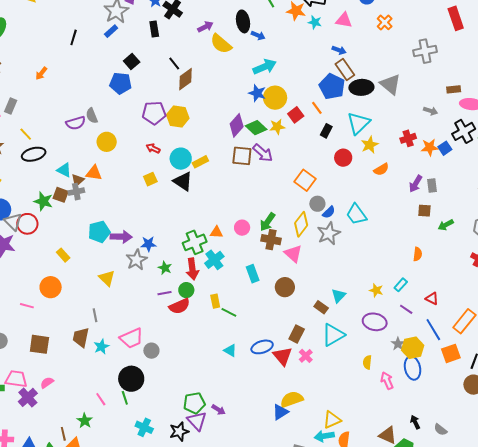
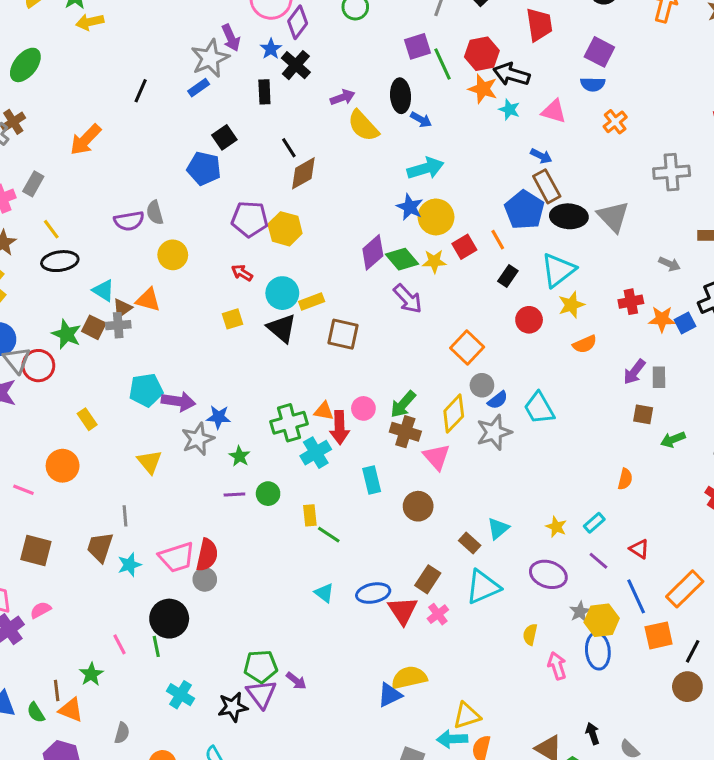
orange arrow: (41, 73) -> (86, 140), size x1.6
brown square: (242, 156) -> (343, 334), moved
red arrow: (192, 269) -> (340, 427), moved
red semicircle: (179, 306) -> (207, 555), moved, turned -60

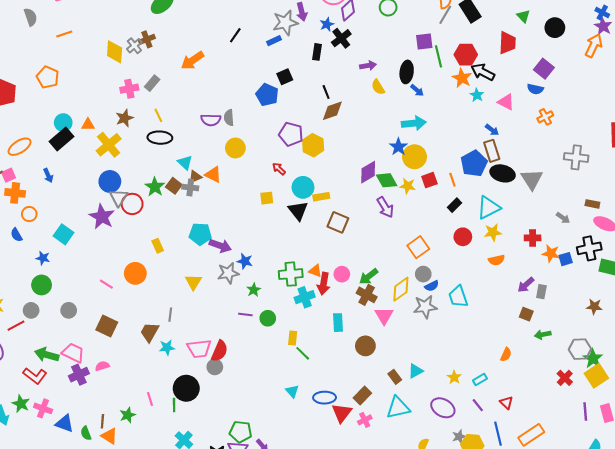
yellow semicircle: (363, 126) -> (378, 87), size x0.7

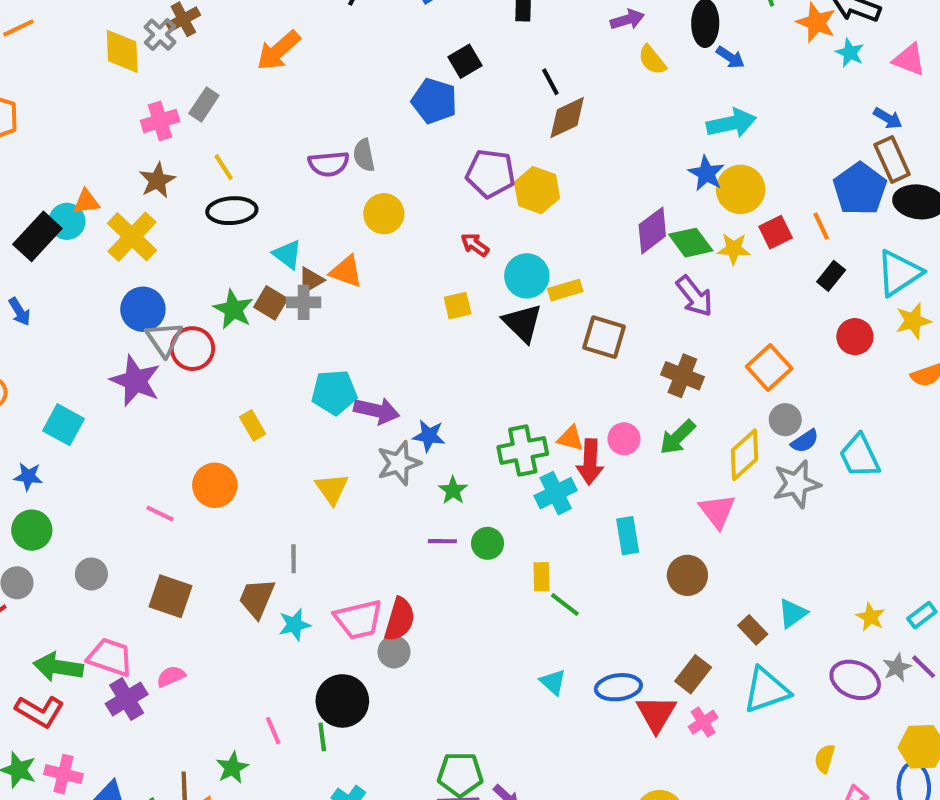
cyan circle: (63, 123) -> (67, 221), moved
brown cross: (367, 295) -> (682, 376), moved
gray star: (459, 437) -> (897, 667), moved

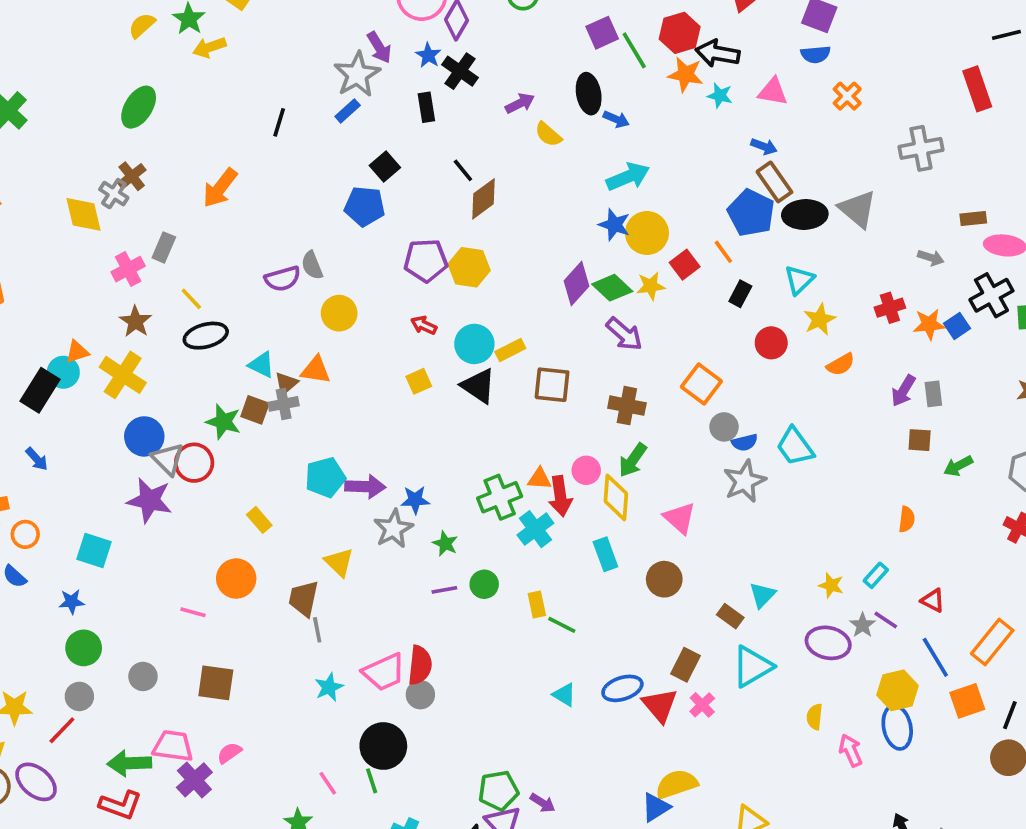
cyan triangle: (899, 273) -> (799, 280), size x0.7
blue semicircle: (805, 441) -> (745, 442), turned 30
yellow diamond: (744, 455) -> (616, 497), moved, turned -33
brown trapezoid: (257, 598) -> (304, 599), moved

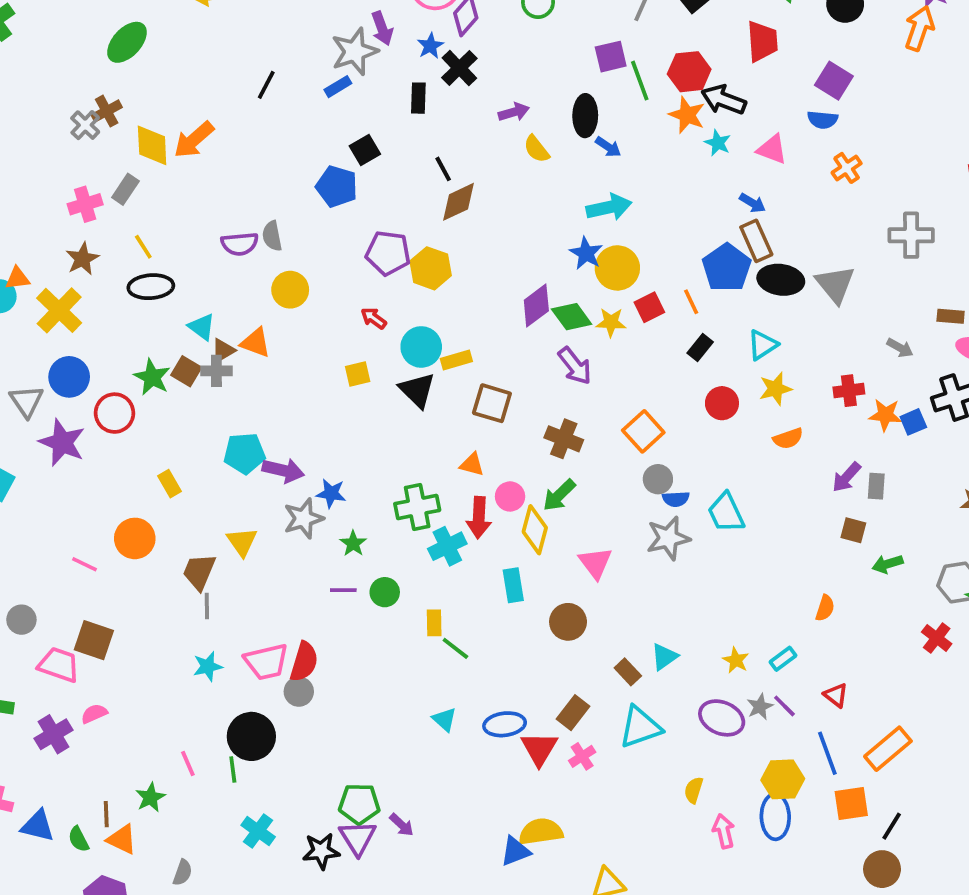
yellow diamond: (84, 214) -> (152, 145), moved
gray triangle: (168, 459) -> (26, 401), moved
orange triangle: (539, 479) -> (472, 464), moved
pink trapezoid: (173, 746) -> (59, 665), moved

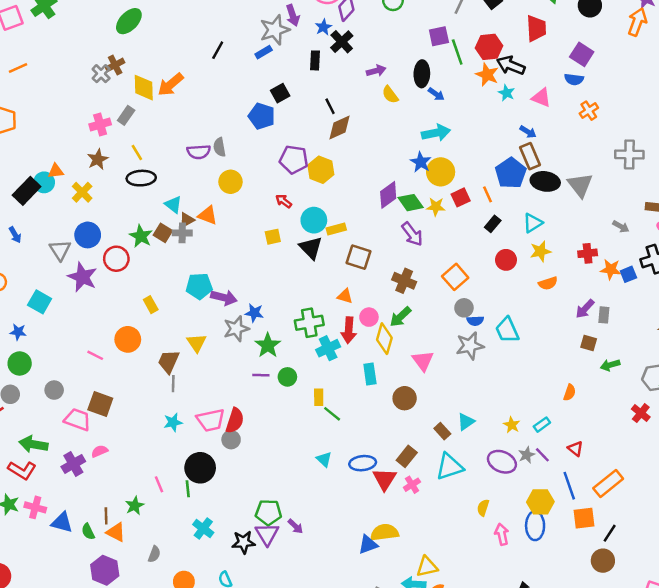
yellow cross: (59, 310) -> (82, 192), size x0.7
green star: (353, 543) -> (268, 345), size x1.5

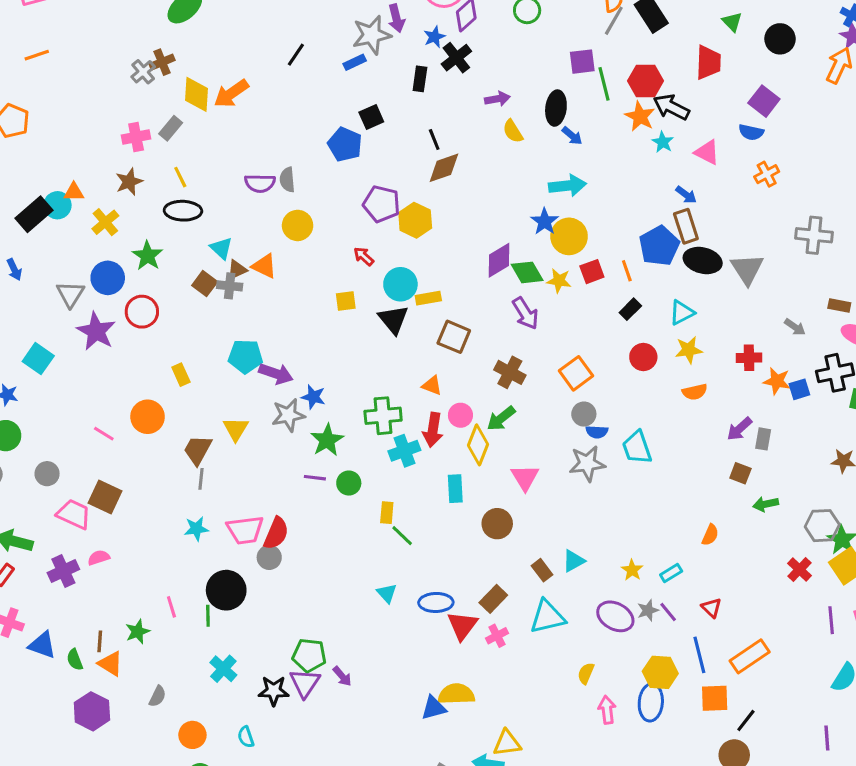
green star: (141, 236) -> (147, 256), moved

